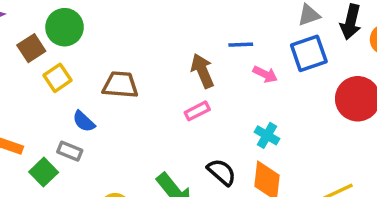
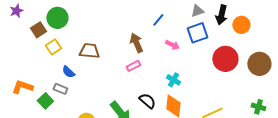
blue line: (241, 45) -> (158, 20), moved, turned -48

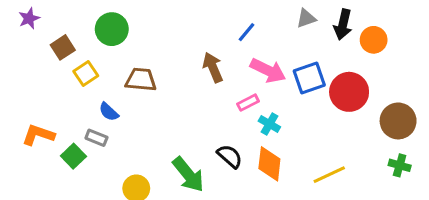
green circle: (57, 18) -> (112, 29), moved
blue square: (197, 33) -> (309, 78), moved
pink arrow: (172, 45) -> (268, 70), size x1.6
brown circle: (259, 64) -> (398, 121), moved
pink rectangle: (133, 66) -> (248, 103), moved

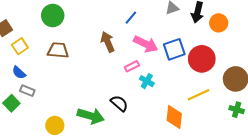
green circle: (112, 29) -> (53, 15), moved
blue semicircle: (109, 112) -> (19, 73), moved
orange diamond: (269, 164) -> (174, 117), moved
green arrow: (188, 175) -> (91, 116), turned -35
yellow line: (329, 175) -> (199, 95), moved

